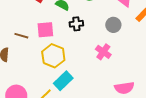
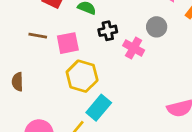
brown line: (21, 36) -> (38, 36), moved
pink cross: (103, 52) -> (134, 48), moved

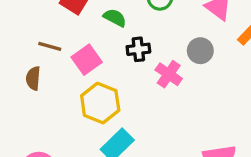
pink square: (68, 43) -> (87, 60), turned -30
brown semicircle: (17, 82) -> (33, 78), moved

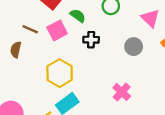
pink square: (87, 60) -> (57, 30), moved
pink cross: (169, 74) -> (122, 92), moved

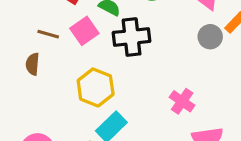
black cross: (91, 40) -> (132, 37), size x1.6
gray circle: (134, 47) -> (210, 37), moved

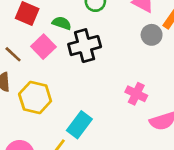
brown line: (48, 34) -> (13, 54), turned 36
yellow hexagon: (96, 87) -> (35, 98), moved

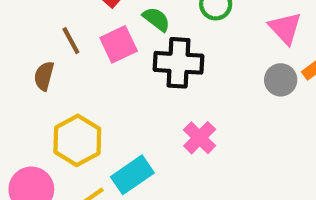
pink cross: (136, 94) -> (200, 138), moved
yellow hexagon: (35, 98) -> (77, 140), moved

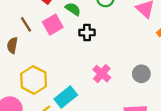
black cross: (179, 63) -> (87, 33), size x0.6
gray circle: (281, 80) -> (141, 74), moved

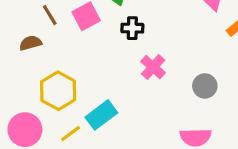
brown semicircle: (12, 45) -> (31, 43), turned 63
pink cross: (102, 74) -> (153, 67), moved

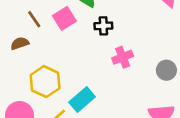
pink cross: (153, 67) -> (123, 57), turned 30

